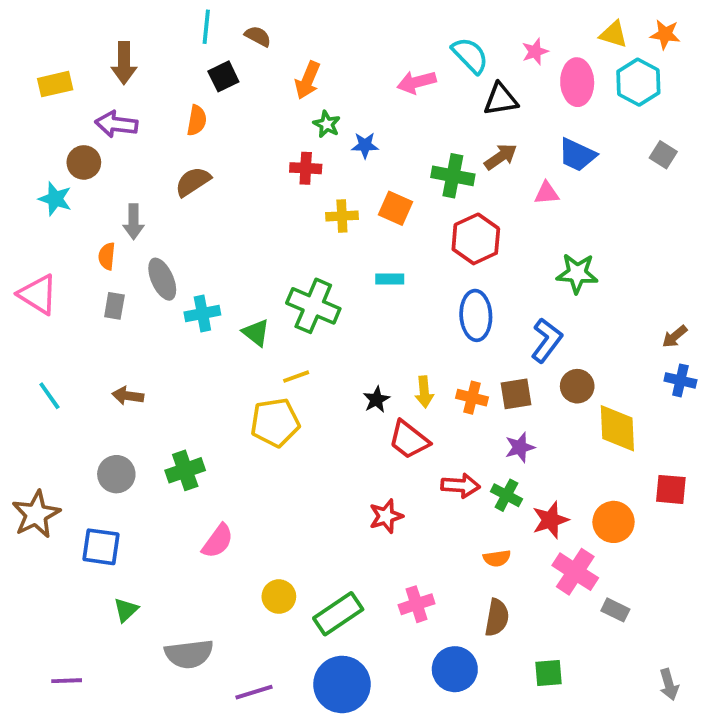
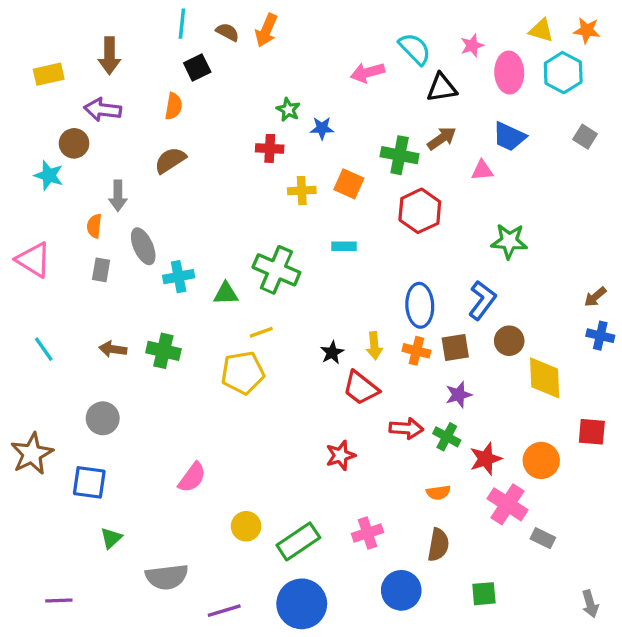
orange arrow: (308, 80) -> (266, 30), moved
blue ellipse: (476, 315) -> (420, 305), moved
green triangle: (256, 333) -> (226, 293), turned -40
green cross: (185, 470) -> (163, 351), moved, turned 32

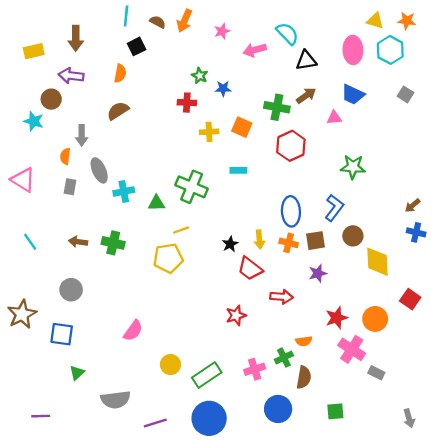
pink star: (472, 46) -> (222, 31), moved
red square: (592, 432) -> (410, 299), turned 30
green cross: (447, 437) -> (284, 358), moved, turned 36

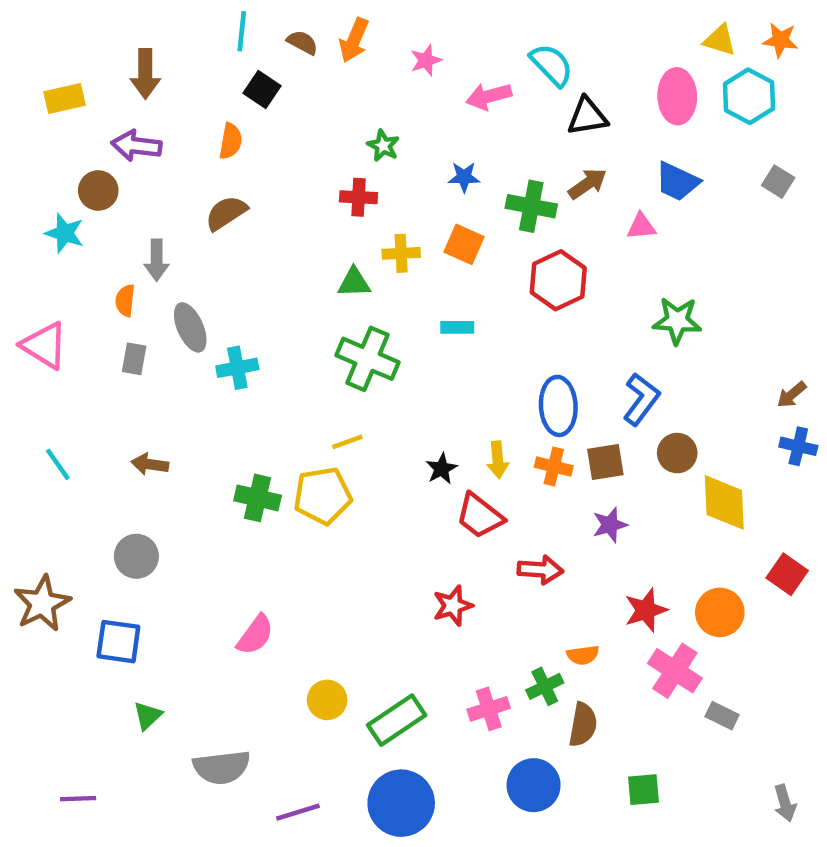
black square: (137, 46) -> (262, 90), turned -30
blue star: (223, 89) -> (464, 177), moved
green triangle: (156, 203) -> (354, 283), moved
green cross: (113, 243) -> (258, 498), moved

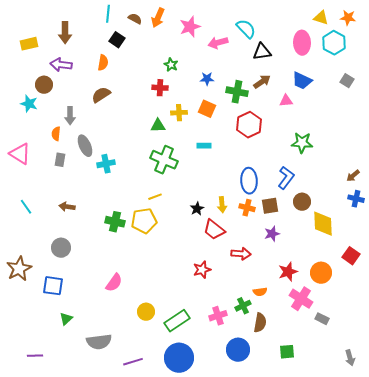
pink star: (426, 60) -> (190, 27), size x1.5

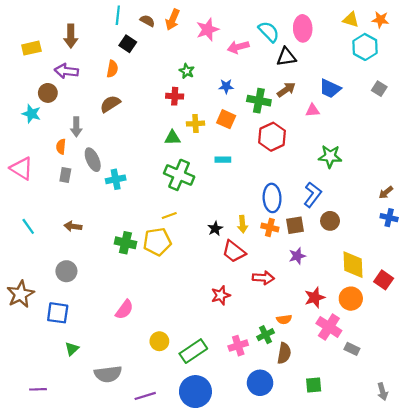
pink ellipse: (302, 43) -> (303, 28), moved
yellow diamond: (323, 224) -> (353, 265), moved

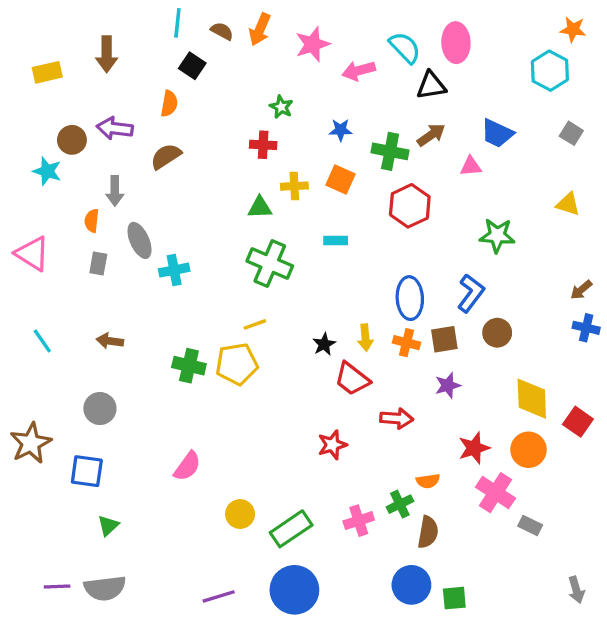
yellow triangle: (351, 20) -> (568, 204), moved
purple arrow: (66, 71) -> (115, 128), moved
gray semicircle: (108, 374) -> (105, 588), moved
blue circle: (260, 383) -> (411, 585), moved
green square: (314, 385) -> (454, 598), moved

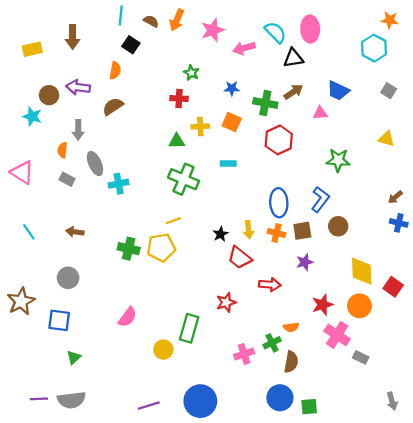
gray rectangle: (98, 263) -> (67, 179), turned -72
green rectangle: (291, 529) -> (189, 328), moved, turned -40

